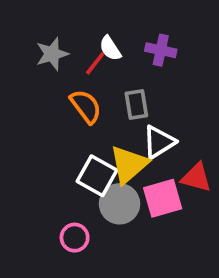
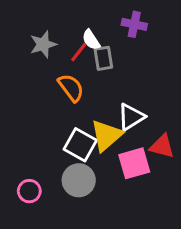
purple cross: (161, 50) -> (134, 24), moved
gray rectangle: (136, 105) -> (103, 58), moved
gray circle: (120, 204) -> (79, 180), moved
pink circle: (75, 238) -> (29, 191), moved

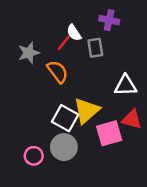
gray star: (43, 44) -> (29, 53), moved
gray rectangle: (103, 58) -> (95, 48), moved
white triangle: (131, 117) -> (125, 85), moved, turned 30
pink circle: (29, 191) -> (34, 156), moved

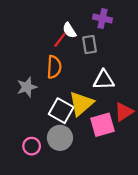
gray star: (29, 53) -> (27, 87), moved
orange semicircle: (58, 72) -> (54, 67), turned 40
white triangle: (125, 85) -> (104, 80), moved
red triangle: (132, 119) -> (124, 112), turned -48

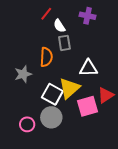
red line: (60, 40) -> (46, 14), moved
gray rectangle: (89, 45) -> (64, 43), moved

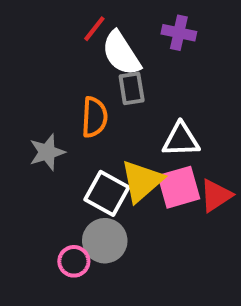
white semicircle: (59, 26) -> (121, 53), size x1.6
pink square: (88, 106) -> (179, 187), moved
pink circle: (27, 124) -> (74, 261), moved

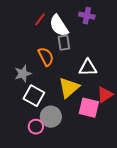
red line: (94, 29) -> (40, 20), moved
orange semicircle: (94, 117) -> (46, 57), turned -30
pink square: (179, 187) -> (89, 108), moved, turned 30
white square: (107, 193) -> (34, 96), moved

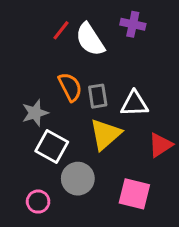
gray rectangle: (64, 43) -> (98, 96), moved
pink square: (89, 108) -> (134, 194), moved
pink circle: (36, 127) -> (38, 202), moved

